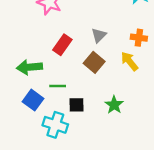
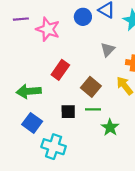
gray triangle: (99, 35) -> (108, 50), moved
green line: (58, 86) -> (93, 109), moved
black square: (76, 105) -> (68, 112), moved

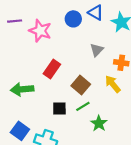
green line: (93, 109) -> (83, 106), turned -32
blue square: (32, 123) -> (20, 131), moved

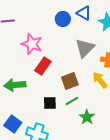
pink star: (40, 31) -> (32, 44), moved
gray triangle: (97, 50) -> (85, 48), size x1.5
brown square: (81, 85) -> (70, 81), turned 30

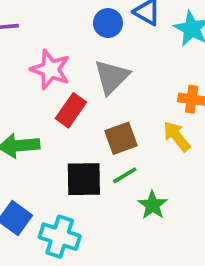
gray triangle: (85, 48) -> (112, 77), moved
black square: (50, 103) -> (84, 179), size x1.5

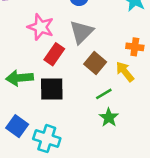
brown square: (121, 138) -> (95, 63), moved, turned -30
green line: (125, 175) -> (104, 94), moved
black square: (84, 179) -> (52, 89), moved

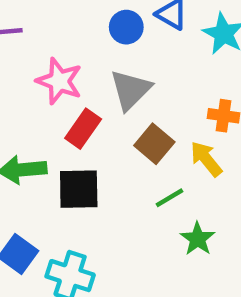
green star: (109, 117) -> (198, 239), moved

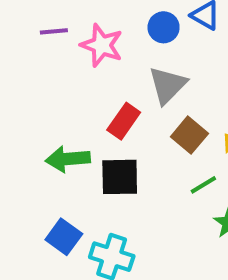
pink star: (59, 81) -> (102, 45), moved

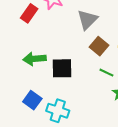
red rectangle: (124, 121) -> (29, 13), moved
green line: (203, 185) -> (106, 73), turned 56

